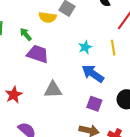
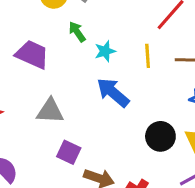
green arrow: (26, 34) -> (77, 32), moved
purple square: (94, 104) -> (69, 152), moved

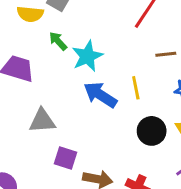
cyan star: (105, 51) -> (87, 56), size x1.5
yellow line: (148, 56) -> (136, 88), moved

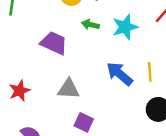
green arrow: (58, 41) -> (90, 25), turned -42
cyan star: (87, 56) -> (125, 27), moved

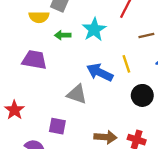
gray triangle: (69, 89) -> (77, 94), moved, turned 30
purple square: (84, 122) -> (57, 126), moved

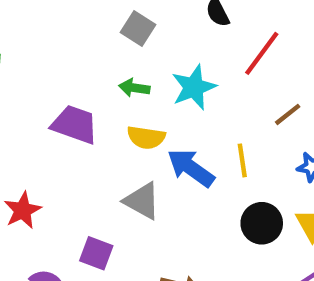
yellow semicircle: (39, 17) -> (146, 137), moved
brown line: (146, 35) -> (288, 114), turned -35

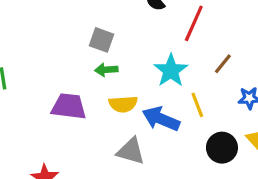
gray square: (138, 29) -> (101, 40), moved
cyan star: (194, 87) -> (171, 71), moved

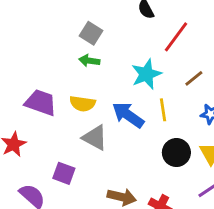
yellow semicircle: (123, 104) -> (82, 104), moved
purple trapezoid: (69, 106) -> (41, 103), moved

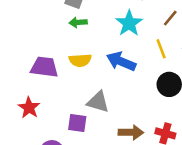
yellow line: (163, 110) -> (161, 49), moved
gray triangle: (95, 138) -> (98, 102), moved

